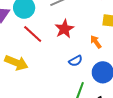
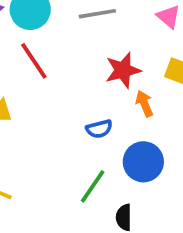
red star: (64, 29) -> (123, 70), moved

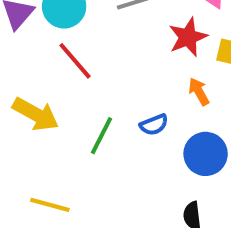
red star: (123, 70) -> (188, 37), moved
green line: (93, 186) -> (102, 136), moved

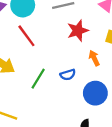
red star: (188, 37) -> (78, 31), moved

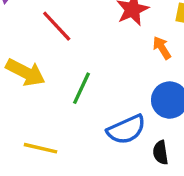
blue semicircle: (68, 75) -> (126, 130), moved, size x1.6

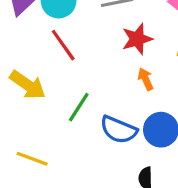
orange arrow: (162, 48) -> (146, 79), moved
blue semicircle: (126, 130) -> (119, 130), moved, turned 39

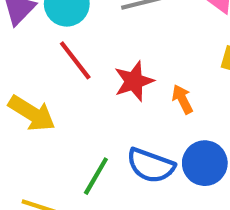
red star: (137, 39) -> (134, 81), moved
green line: (79, 107) -> (96, 176), moved

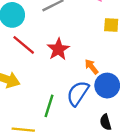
orange arrow: (182, 99) -> (91, 67), moved
blue semicircle: (151, 165) -> (78, 93), turned 116

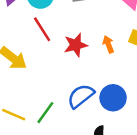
orange arrow: (91, 67) -> (108, 44), moved
green line: (49, 106) -> (45, 113), moved

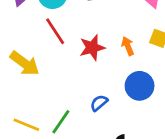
blue semicircle: (81, 96) -> (99, 103), size x0.6
blue circle: (113, 98) -> (140, 86), moved

